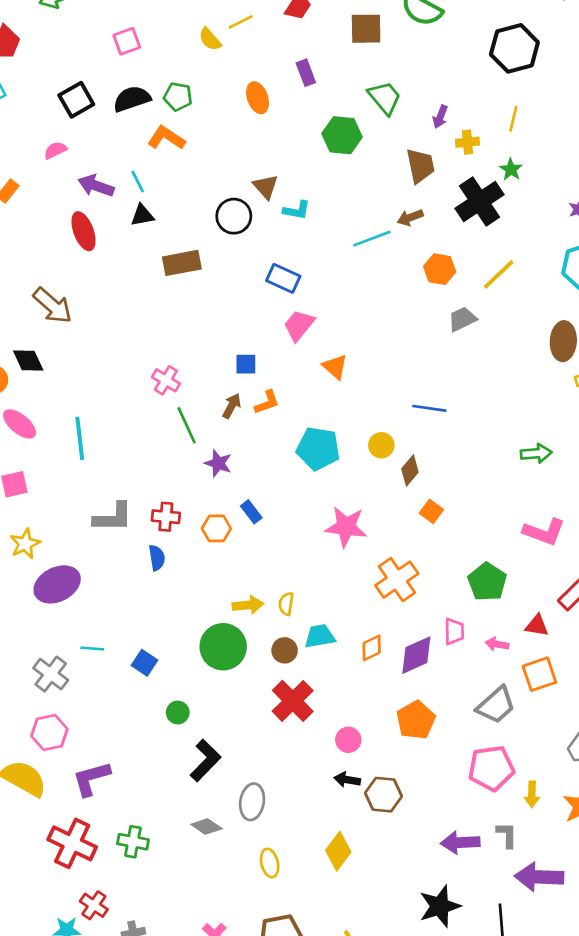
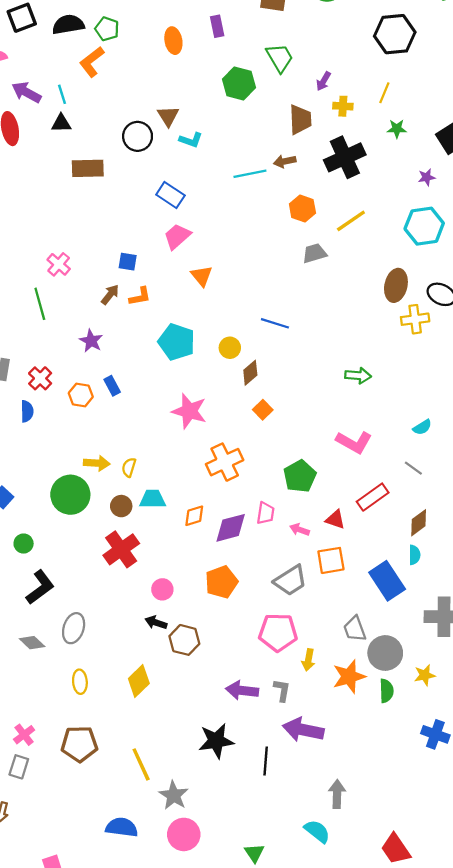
orange L-shape: (166, 138) -> (92, 62), turned -80
green star: (511, 169) -> (397, 129), moved, turned 30
green line: (187, 425) -> (40, 304), moved
red cross: (166, 517) -> (40, 378), turned 30

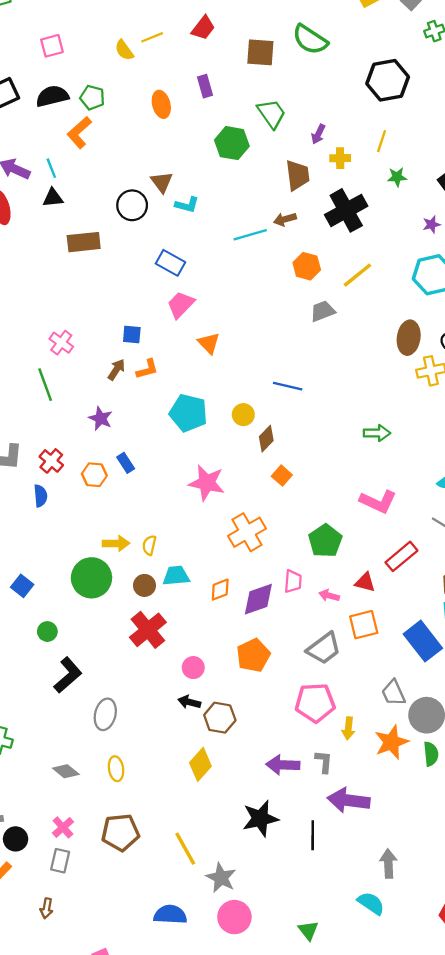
gray diamond: (32, 643) -> (66, 771), moved
yellow diamond: (139, 681) -> (200, 764), moved

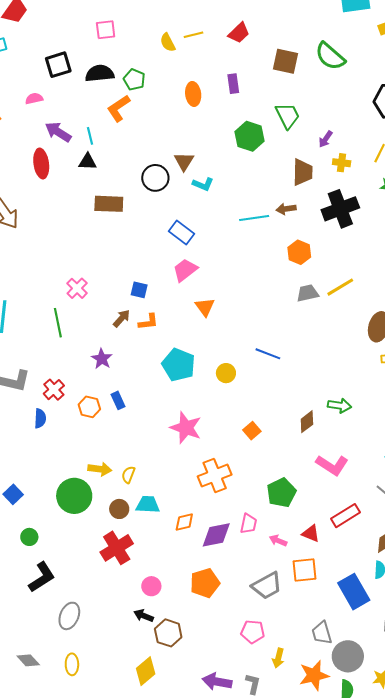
yellow line: (357, 275) -> (340, 287), moved
brown diamond: (266, 439) -> (307, 422), moved
pink pentagon: (315, 703) -> (253, 632), size x0.7

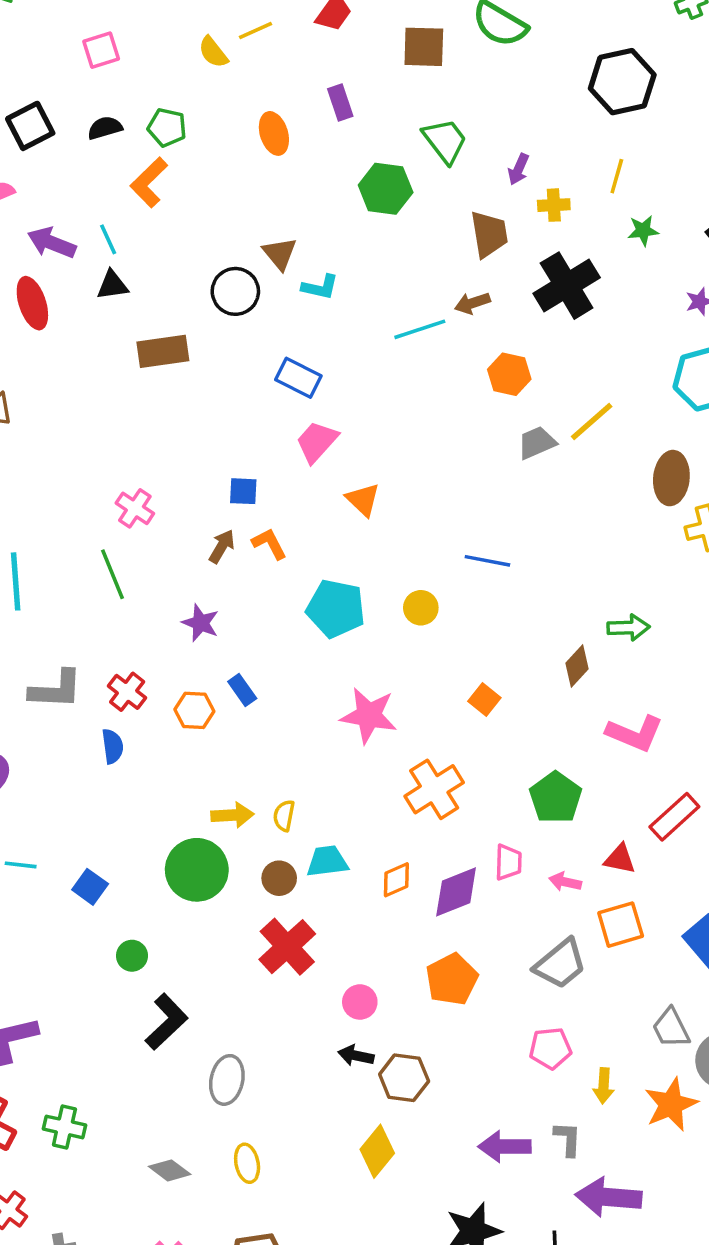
black semicircle: (100, 73) -> (105, 128), size x0.7
orange L-shape: (148, 322) -> (269, 544), turned -100

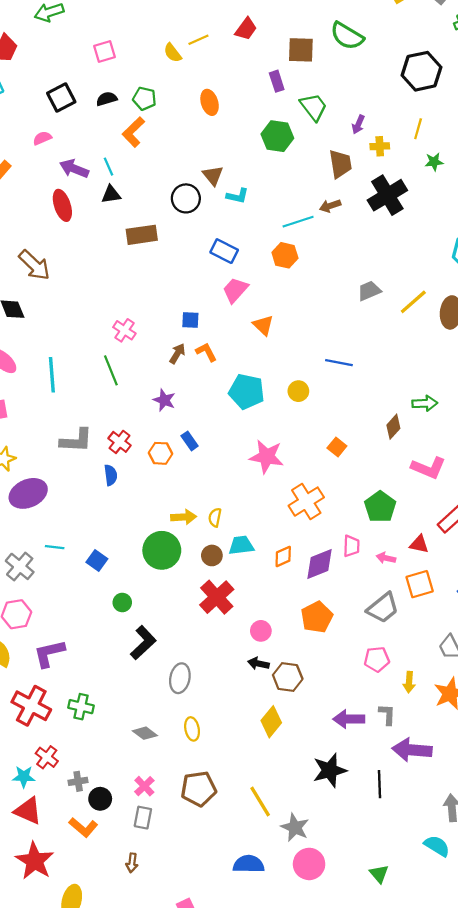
purple rectangle: (340, 102) -> (277, 81), moved
orange hexagon: (509, 374) -> (285, 255), moved
yellow line: (592, 422) -> (413, 302), moved

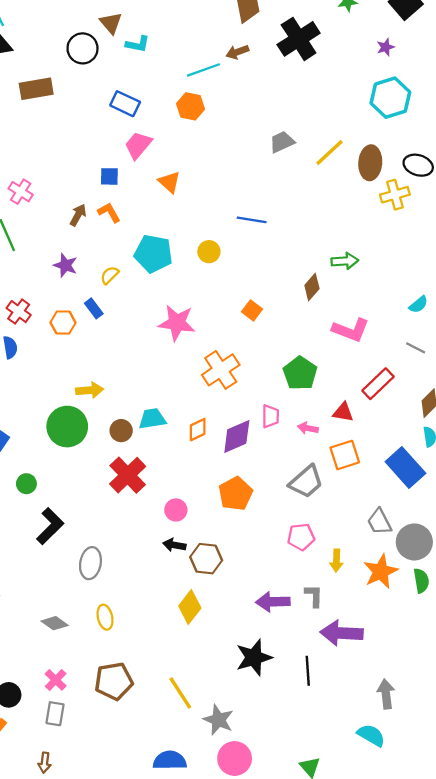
blue square: (190, 320) -> (109, 176), moved
yellow semicircle: (215, 517) -> (110, 275), moved, turned 36

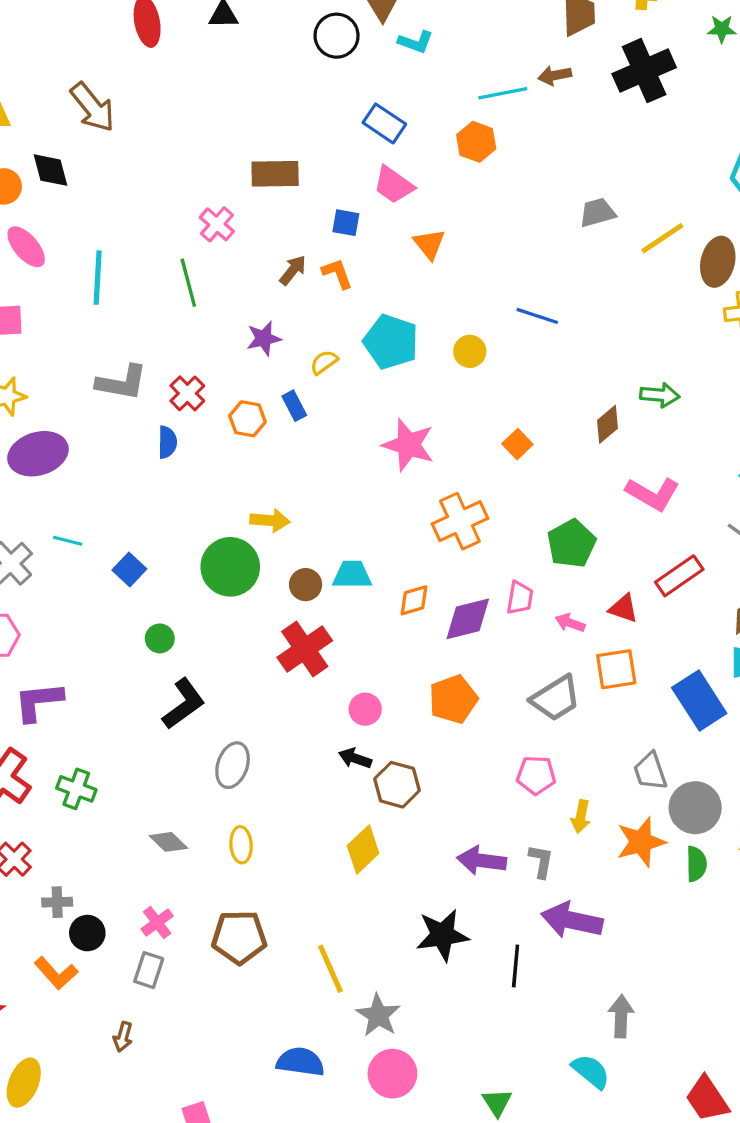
brown rectangle: (36, 89) -> (275, 174), moved
pink trapezoid: (138, 145) -> (394, 185), turned -104
purple star: (65, 265) -> (264, 338), turned 30

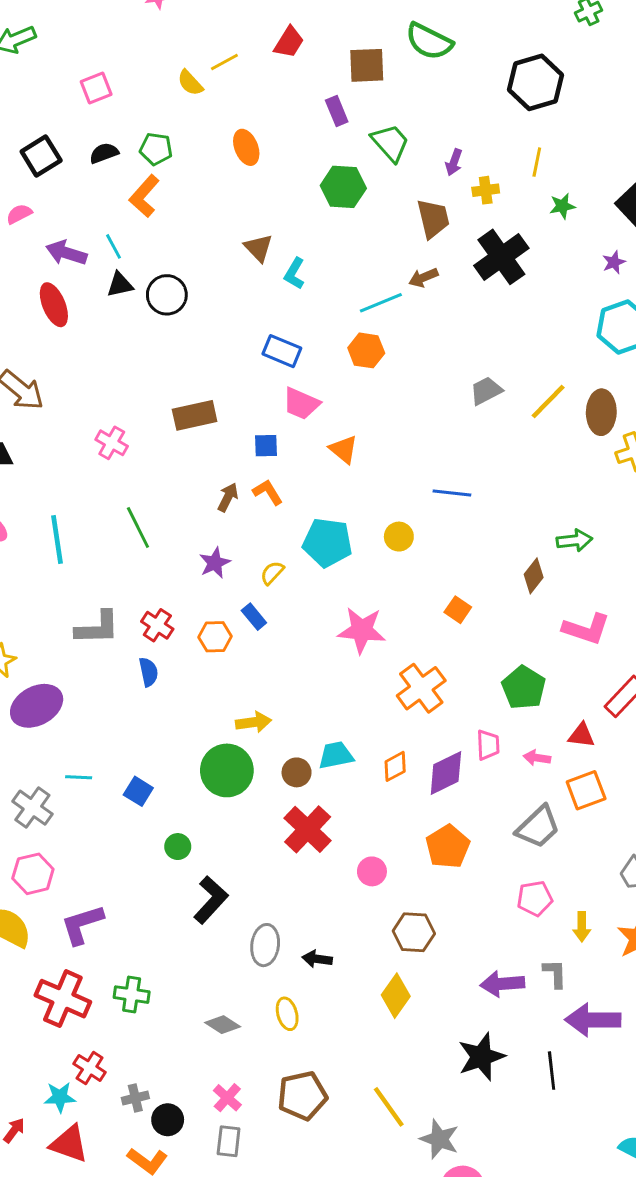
black circle: (337, 36) -> (167, 295), moved
cyan L-shape: (416, 42) -> (295, 273), turned 112
pink cross: (217, 224) -> (112, 443), moved
black arrow: (355, 758) -> (317, 959), moved

